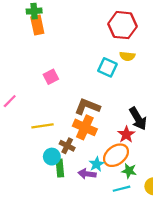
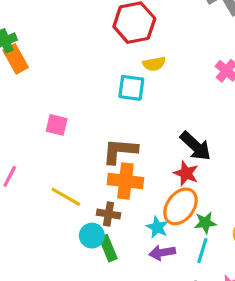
pink square: (51, 77) -> (57, 125), turned -32
yellow line: (43, 126) -> (66, 197), turned 55
purple arrow: (87, 174) -> (162, 253), moved
cyan line: (121, 189) -> (202, 251), turned -42

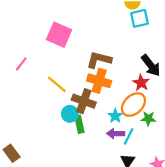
cyan square: (131, 88) -> (140, 18), moved, turned -30
pink square: (57, 125) -> (59, 35), size x1.6
brown cross: (109, 214) -> (84, 101), size x1.5
cyan line: (202, 251) -> (129, 136), moved

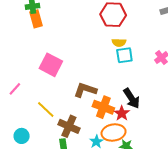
orange cross: (99, 81) -> (103, 107), moved
orange ellipse: (133, 105) -> (114, 133), turned 30
cyan circle: (70, 114) -> (22, 136), moved

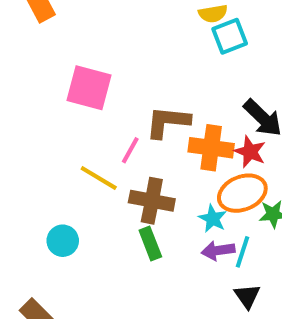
pink line: (15, 89) -> (130, 150), moved

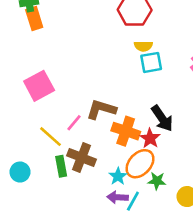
pink square: (89, 88) -> (39, 86), moved, turned 36
orange ellipse: (242, 193) -> (140, 164), turned -36
green rectangle: (150, 244) -> (61, 166), moved

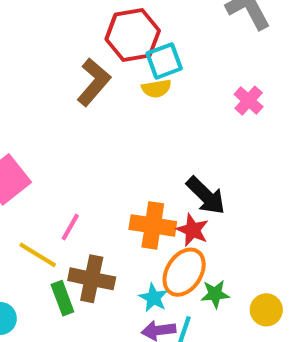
cyan square: (151, 62) -> (164, 61), moved
brown L-shape: (101, 109) -> (94, 82), moved, turned 124

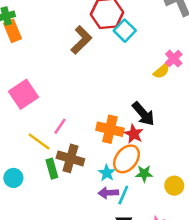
cyan square: (164, 61) -> (125, 31), turned -30
yellow semicircle: (156, 89) -> (161, 71), moved, turned -35

